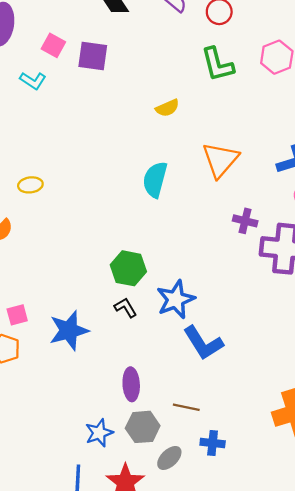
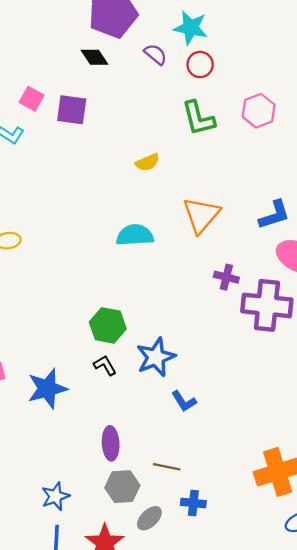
cyan semicircle: (155, 180) -> (135, 235), turned 72
blue L-shape: (203, 343) -> (184, 401), size x0.6
blue star: (99, 433) -> (55, 496), moved

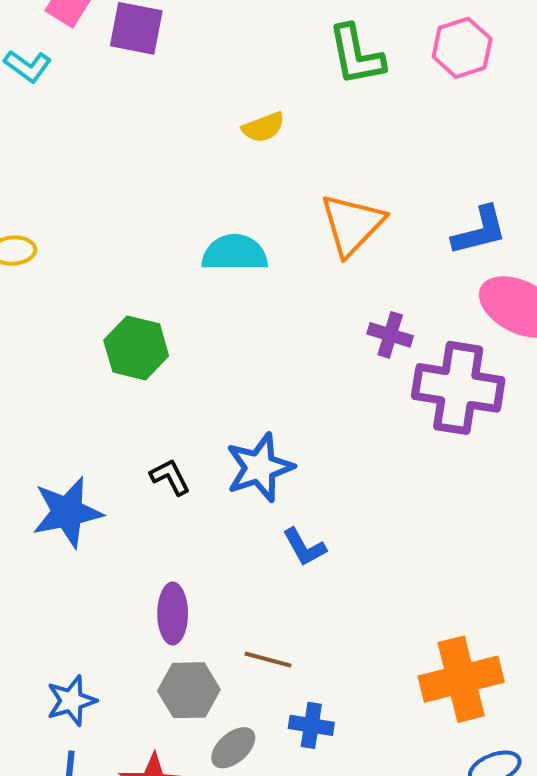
green hexagon: (108, 325) -> (136, 348), moved

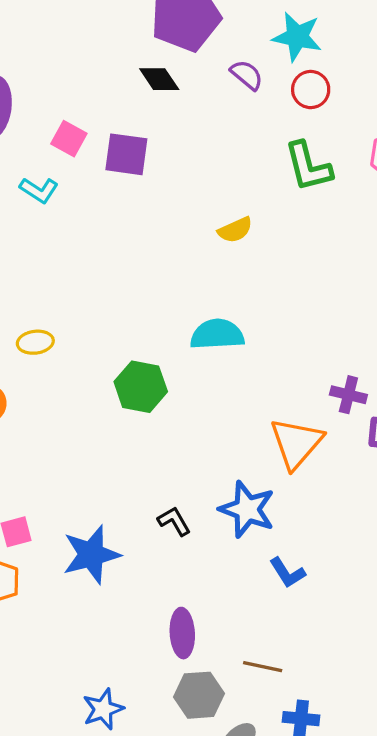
orange triangle: (352, 224) -> (296, 443), moved
green hexagon: (136, 348) -> (141, 387), moved
blue star: (260, 467) -> (247, 509), turned -30

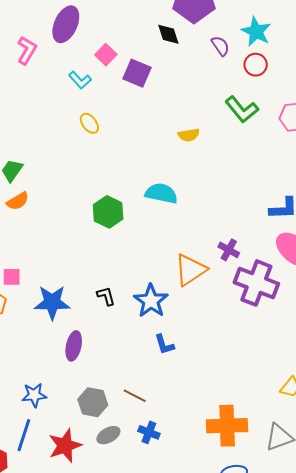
green L-shape: (308, 167) -> (242, 109), turned -40
yellow ellipse: (35, 342) -> (89, 123), moved, turned 45
purple ellipse: (182, 633) -> (74, 346), moved

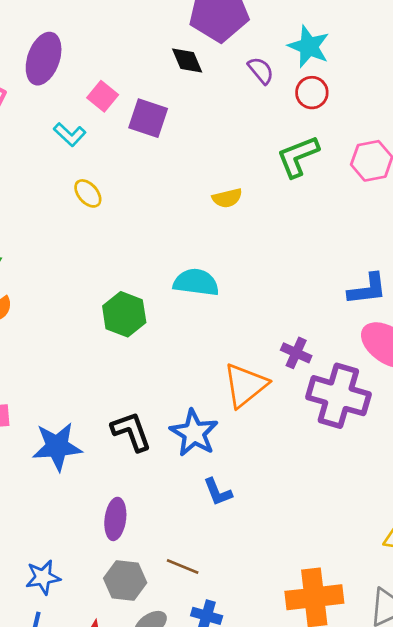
green L-shape: (242, 109) -> (298, 156), turned 112
black L-shape: (106, 296) -> (131, 431), size x1.5
purple ellipse: (74, 346) -> (115, 519), moved

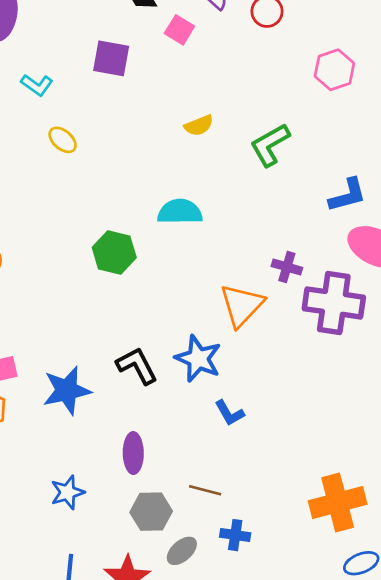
pink square: (103, 96) -> (179, 30), moved
green L-shape: (298, 156) -> (270, 145), moved
blue star: (43, 577) -> (67, 492), moved

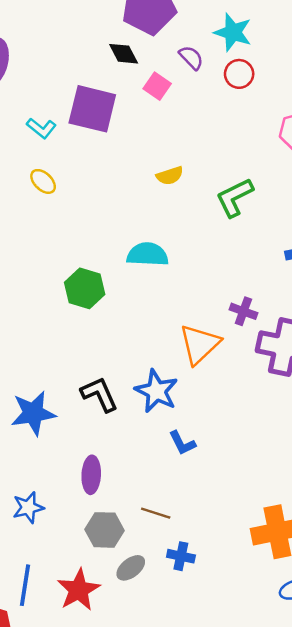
purple square: (111, 58) -> (92, 109), size x1.4
cyan L-shape: (37, 85) -> (41, 128), moved

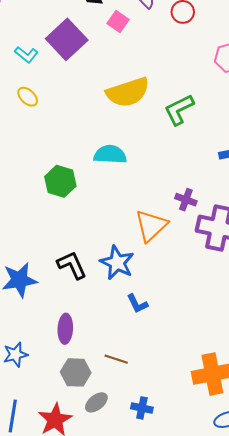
purple square: (92, 109) -> (67, 39), turned 33
yellow semicircle: (170, 176) -> (128, 92), size x2.0
blue cross: (181, 556) -> (142, 408), moved

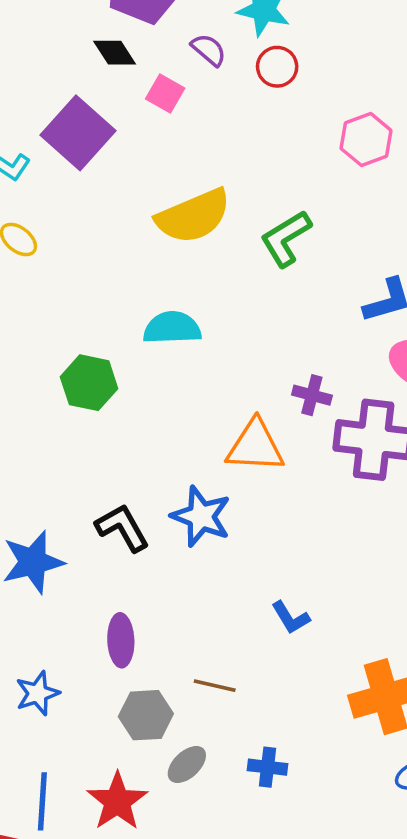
orange triangle: (151, 226) -> (255, 446), turned 51
blue L-shape: (137, 304) -> (291, 618), moved

